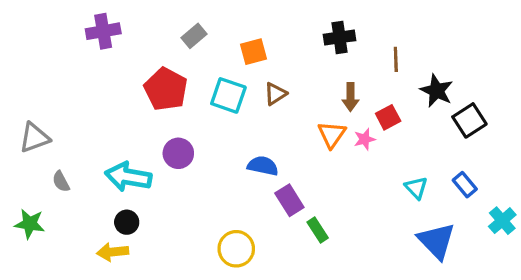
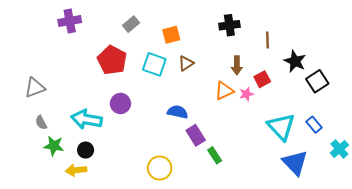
orange triangle: (332, 135) -> (224, 91), turned 30
gray triangle: (34, 138) -> (35, 88), moved
cyan triangle: (416, 188) -> (281, 127), size x1.8
green star: (30, 224) -> (54, 146), moved

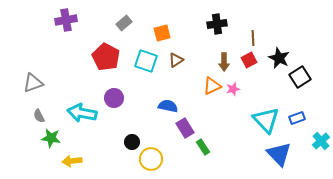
red square: (262, 79) -> (249, 60), moved
blue rectangle: (314, 125) -> (297, 118), turned -70
black circle: (86, 150) -> (132, 142), moved

